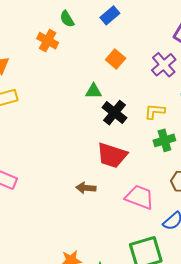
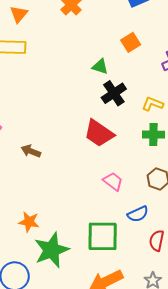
brown arrow: (86, 188) -> (31, 151), moved
pink trapezoid: (140, 197) -> (113, 181), size x0.7

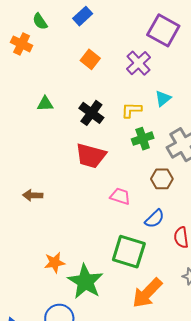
green triangle: (100, 67) -> (45, 104), moved
green square: (103, 236) -> (129, 252), turned 36

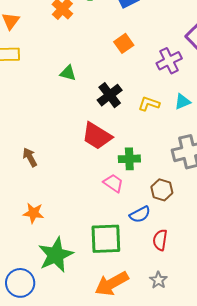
green cross: (143, 139) -> (129, 159), moved
brown hexagon: (162, 179) -> (162, 190), moved
brown arrow: (33, 195) -> (30, 157), turned 42
green square: (129, 252) -> (106, 239), turned -36
orange star: (55, 263) -> (33, 213), moved

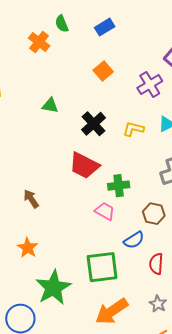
brown arrow: (30, 157) -> (31, 199), moved
orange star: (33, 213) -> (28, 248), turned 30

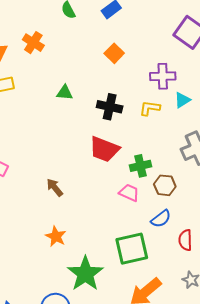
orange cross: (39, 42) -> (33, 43), moved
purple cross: (150, 84) -> (163, 76), moved, turned 35
black cross: (94, 124) -> (110, 107), turned -30
brown hexagon: (154, 214) -> (165, 185), moved

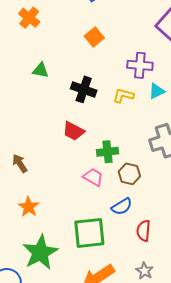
orange cross: (33, 43) -> (29, 18), moved
red trapezoid: (104, 149) -> (74, 131), size x0.7
orange star: (56, 236) -> (29, 207), moved

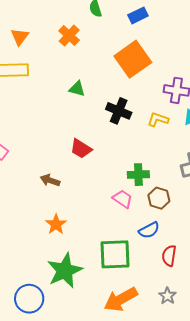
orange square: (94, 37) -> (133, 59), size x1.8
red trapezoid: (74, 131) -> (81, 149), moved
brown arrow: (20, 163) -> (50, 180), turned -42

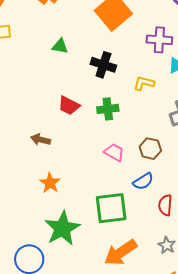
yellow L-shape: (158, 119) -> (144, 83), moved
green cross: (138, 175) -> (108, 109), moved

